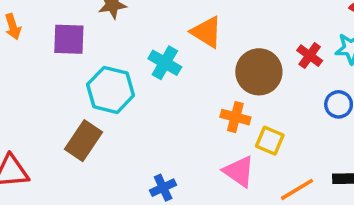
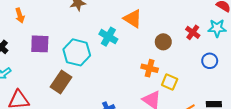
purple square: (69, 39) -> (40, 44), moved
brown circle: (259, 72) -> (163, 42), size x0.6

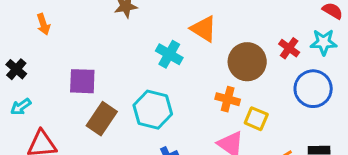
brown circle: (163, 42) -> (247, 62), size x1.6
purple square: (40, 44) -> (82, 81), moved
cyan hexagon: (77, 52) -> (153, 110), moved
blue circle: (210, 61) -> (313, 89), size x1.6

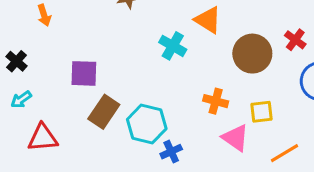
orange cross: (228, 99) -> (216, 101), moved
cyan hexagon: (153, 110) -> (147, 124), moved
yellow square: (256, 119) -> (262, 112), turned -30

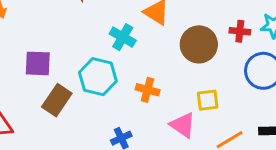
red cross: (295, 40) -> (240, 31), turned -30
orange cross: (216, 101) -> (148, 90), moved
cyan hexagon: (147, 124) -> (98, 77), moved

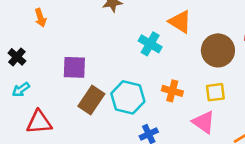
cyan hexagon: (98, 77) -> (128, 97), moved
yellow square: (208, 100) -> (215, 92), moved

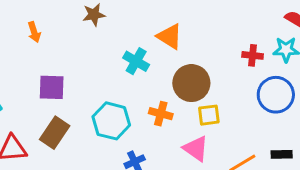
orange arrow: (40, 18) -> (34, 32), moved
brown circle: (218, 50) -> (191, 83), moved
brown rectangle: (91, 100) -> (55, 133), moved

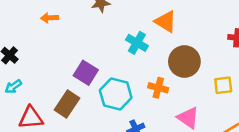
orange arrow: (34, 32) -> (50, 18), turned 105
purple square: (52, 87) -> (86, 73), moved, turned 30
yellow square: (209, 115) -> (223, 85), moved

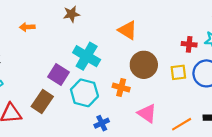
cyan cross: (137, 43) -> (87, 56), moved, size x1.4
yellow square: (223, 85) -> (178, 72), moved

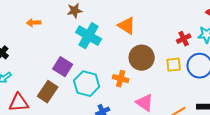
red cross: (189, 44) -> (184, 39), turned -32
cyan cross: (87, 56) -> (89, 36), moved

